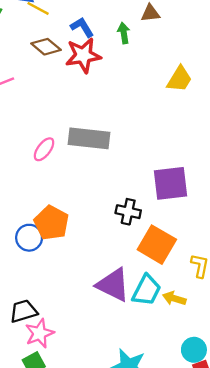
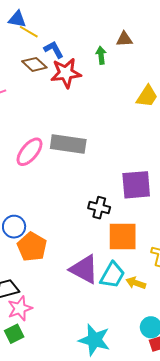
blue L-shape: (82, 27) -> (54, 50), moved
pink ellipse: (44, 149) -> (30, 152), size x1.4
orange pentagon: (51, 223) -> (32, 247), moved
orange square: (157, 245) -> (123, 236), turned -32

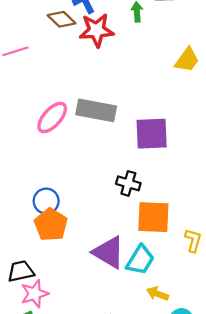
purple square: (136, 185) -> (152, 134), moved
blue circle: (14, 227) -> (46, 201), moved
yellow arrow: (136, 283) -> (157, 294), moved

